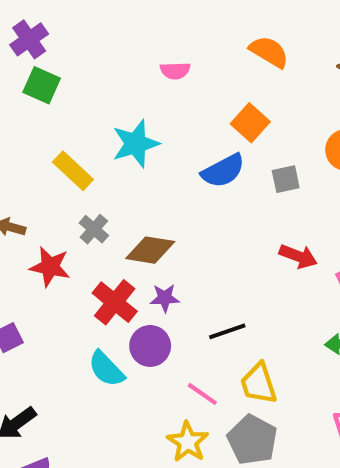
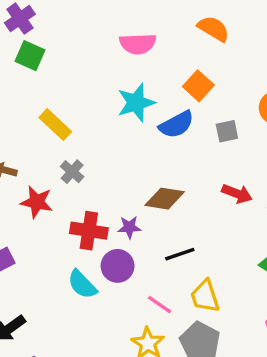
pink semicircle: (175, 71) -> (138, 44), size x1.5
cyan star: (136, 144) -> (136, 103), moved
brown diamond: (150, 250) -> (165, 199), moved
red cross: (115, 302) -> (89, 231), turned -30

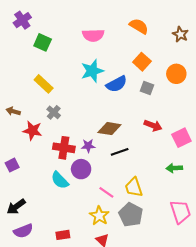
green square: (30, 56) -> (43, 42), moved
orange square: (198, 86) -> (142, 62), moved
gray square: (227, 131) -> (147, 88), turned 32
black line: (180, 254) -> (120, 152), moved

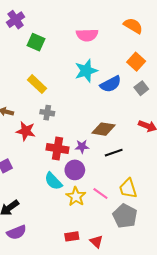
gray square: (147, 88) -> (141, 88), turned 32
gray cross: (54, 112) -> (47, 113), turned -32
yellow star: (99, 216) -> (76, 197), moved
red rectangle: (63, 235) -> (72, 236), moved

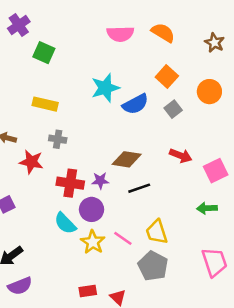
pink semicircle: (87, 35) -> (120, 34), moved
yellow rectangle: (37, 84) -> (45, 104), turned -30

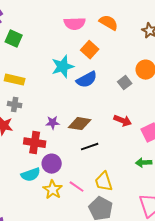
orange square: (167, 77) -> (90, 50), moved
gray square: (173, 109) -> (125, 83), moved
gray cross: (58, 139) -> (15, 105), moved
purple star: (100, 181) -> (53, 123), moved
cyan semicircle: (65, 223) -> (31, 175), turned -66

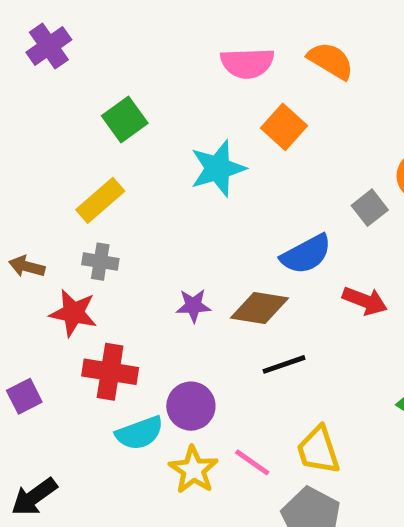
green square: (14, 39) -> (125, 119), moved, turned 30
yellow rectangle: (15, 80) -> (100, 200), turned -54
blue semicircle: (87, 80) -> (306, 254), moved
red cross: (35, 143) -> (110, 372), moved

